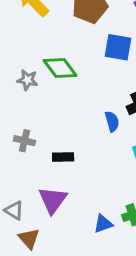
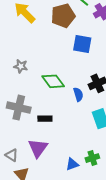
green diamond: (60, 68) -> (53, 81), moved
gray cross: (25, 141) -> (19, 108), size x1.6

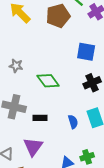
blue square: (82, 44) -> (86, 52), moved
blue semicircle: (78, 94) -> (73, 122), moved

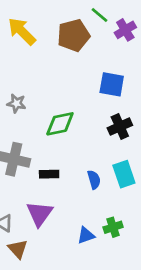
green diamond: (48, 81) -> (60, 124), turned -65

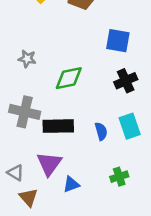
black rectangle: (49, 174) -> (58, 126), size x1.6
blue triangle: (86, 235) -> (71, 184), moved

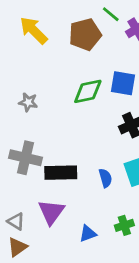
green diamond: (69, 78) -> (88, 91), moved
blue triangle: (71, 184) -> (88, 234), moved
brown triangle: (29, 197) -> (17, 247), moved, turned 36

